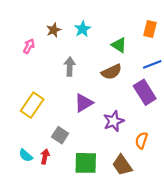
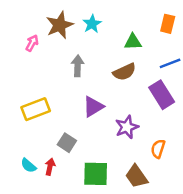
brown star: (54, 30) -> (60, 25), size x1.6
green triangle: (119, 45) -> (133, 42), turned -35
yellow rectangle: (32, 105) -> (36, 109), turned 35

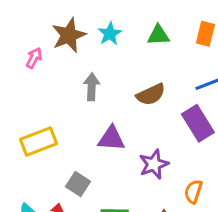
green triangle: (133, 42) -> (158, 35), moved
purple triangle: (93, 107) -> (111, 138), turned 35

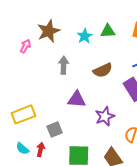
cyan star: (110, 34) -> (85, 36), moved
yellow rectangle: (38, 141) -> (23, 114), moved
gray square: (78, 184) -> (55, 129), turned 35

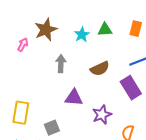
yellow rectangle: (23, 114) -> (21, 113), turned -60

